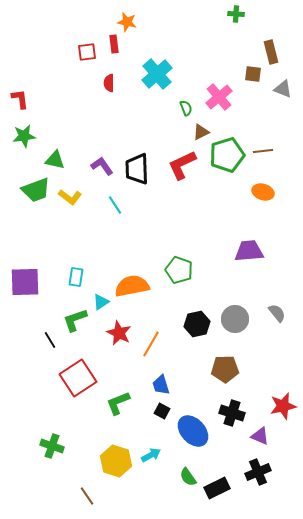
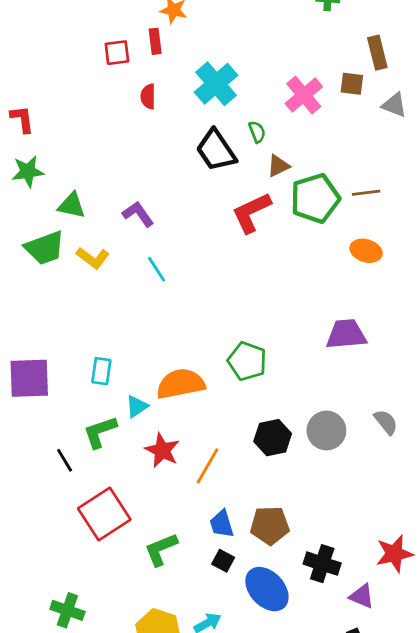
pink cross: (219, 97) -> (304, 95), moved
black trapezoid: (137, 169) -> (216, 150), moved, turned -32
brown pentagon: (225, 369) -> (270, 525), moved

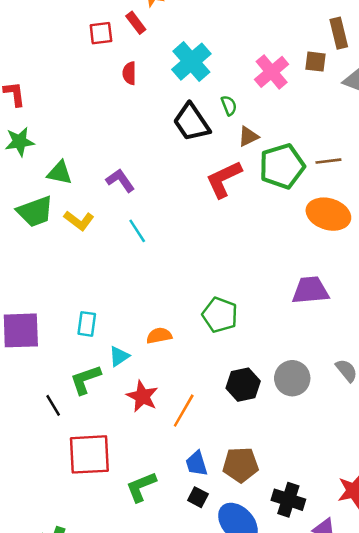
red rectangle: (155, 41) -> (136, 23), turned -30
orange ellipse: (366, 251) -> (328, 214), size x1.5
orange semicircle: (181, 384) -> (159, 336), size x0.6
red square: (104, 514) -> (89, 454), turned 30

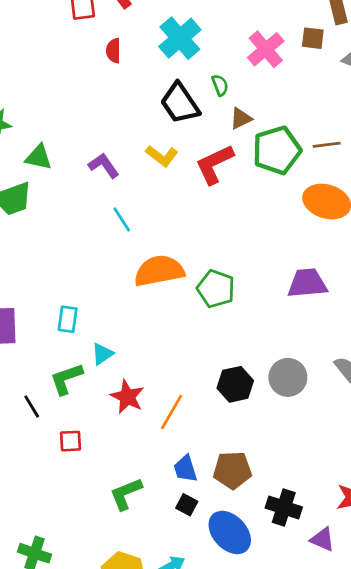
yellow L-shape: (79, 221) -> (162, 156), moved
green pentagon: (220, 315) -> (216, 289), moved
orange semicircle: (159, 336) -> (159, 271), moved, size x1.8
red square: (89, 454) -> (70, 441), moved, size x0.5

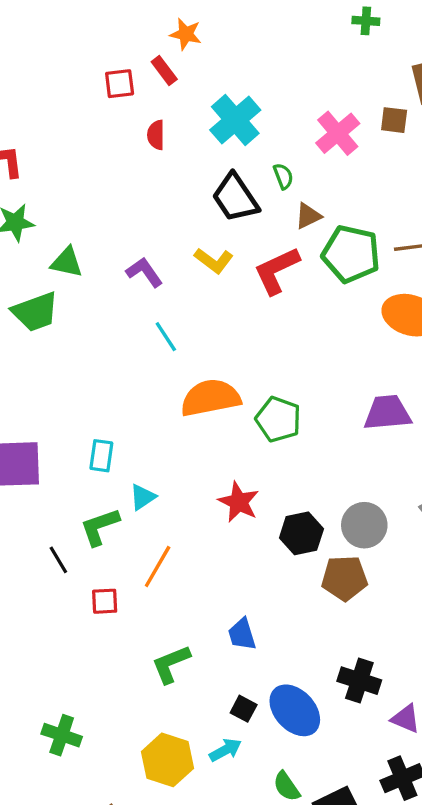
green pentagon: (277, 150) -> (351, 254), turned 30
red star: (127, 397) -> (239, 502), moved
orange line: (172, 412) -> (158, 566), moved
brown pentagon: (232, 470) -> (344, 578), moved
black square: (187, 505) -> (244, 709), moved

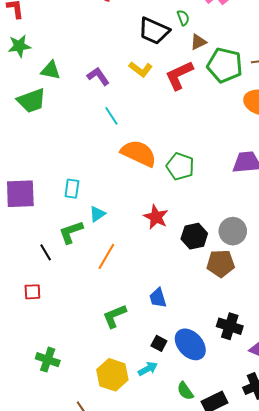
black trapezoid: (235, 198) -> (154, 31), turned -32
orange semicircle: (211, 398) -> (139, 153), turned 36
red square: (105, 601) -> (32, 292), moved

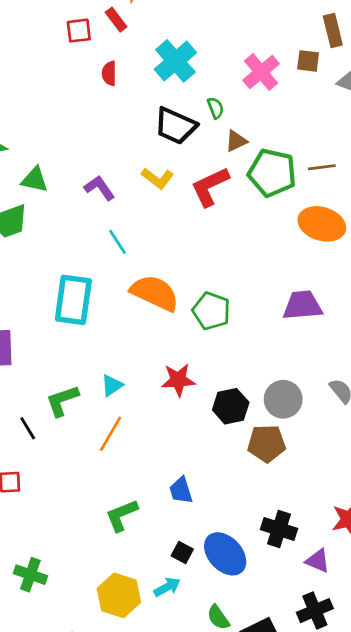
cyan rectangle: (72, 189) -> (73, 300), moved, size x1.8
cyan triangle: (97, 214) -> (112, 385), moved
red star: (156, 217) -> (178, 380), turned -30

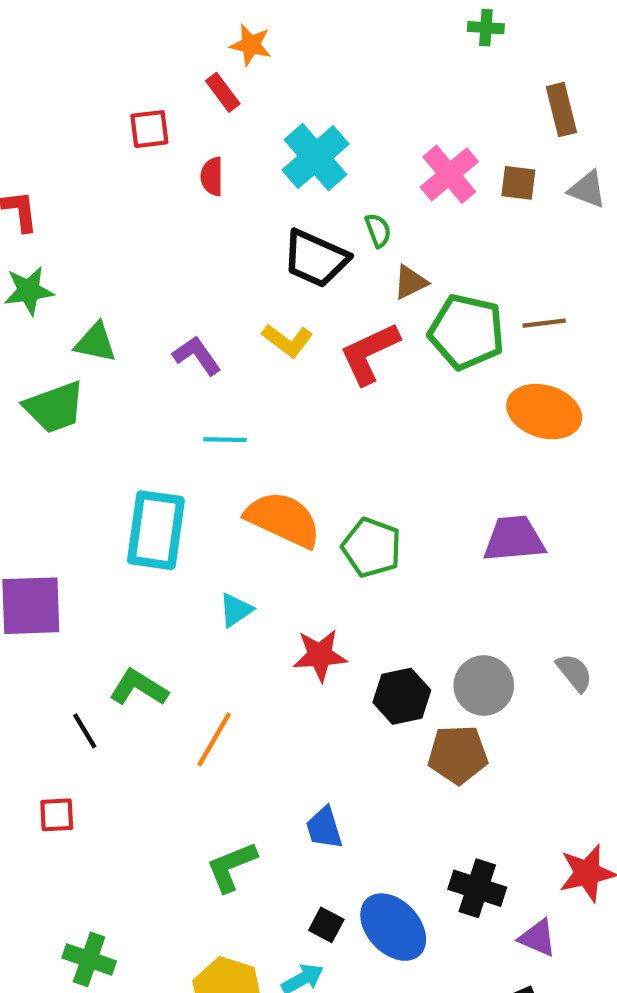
red square: (79, 31) -> (149, 129), moved
brown square: (308, 61) -> (518, 183), moved
cyan line: (117, 242) -> (225, 440), turned -56
cyan triangle: (112, 385) -> (236, 610), moved
green L-shape: (62, 401) -> (139, 688), turned 51

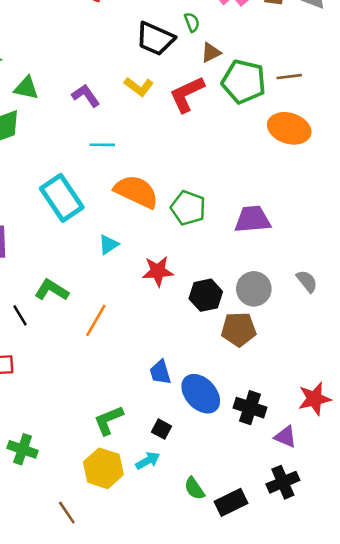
cyan rectangle: (156, 530) -> (62, 198), turned -42
purple trapezoid: (514, 539) -> (253, 219), moved
green L-shape: (231, 867) -> (108, 420), moved
blue ellipse: (393, 927) -> (201, 394), moved

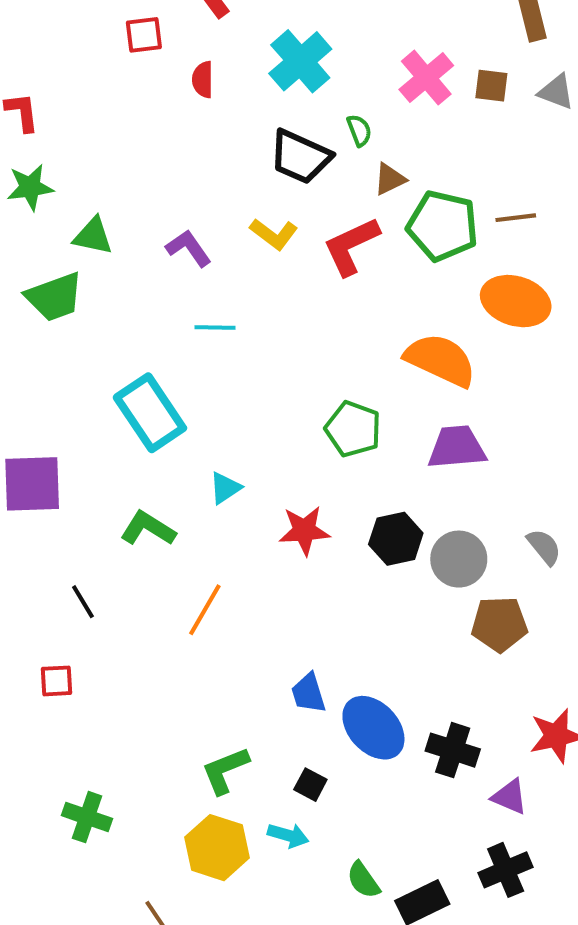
orange semicircle: (136, 192) -> (441, 360), moved
green L-shape: (52, 290) -> (148, 529), moved
black hexagon: (206, 295) -> (396, 539), moved
brown pentagon: (239, 329) -> (499, 624), moved
cyan arrow: (148, 461) -> (288, 835), turned 45

